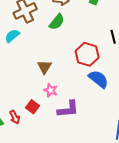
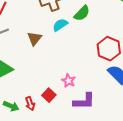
cyan semicircle: (12, 36) -> (60, 25), moved
brown triangle: (44, 67) -> (35, 38), moved

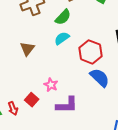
cyan semicircle: (60, 25) -> (62, 38), moved
brown triangle: (35, 38) -> (27, 49), moved

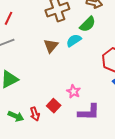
cyan semicircle: (62, 38) -> (74, 40), moved
brown triangle: (27, 49) -> (51, 46), moved

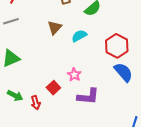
cyan semicircle: (74, 40) -> (79, 36), moved
red arrow: (35, 114) -> (36, 103), moved

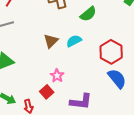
brown triangle: (55, 28) -> (51, 41), moved
pink star: (74, 75) -> (57, 76), moved

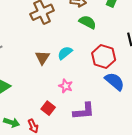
green semicircle: (88, 14) -> (88, 22), moved, turned -102
pink star: (57, 76) -> (66, 86), moved

